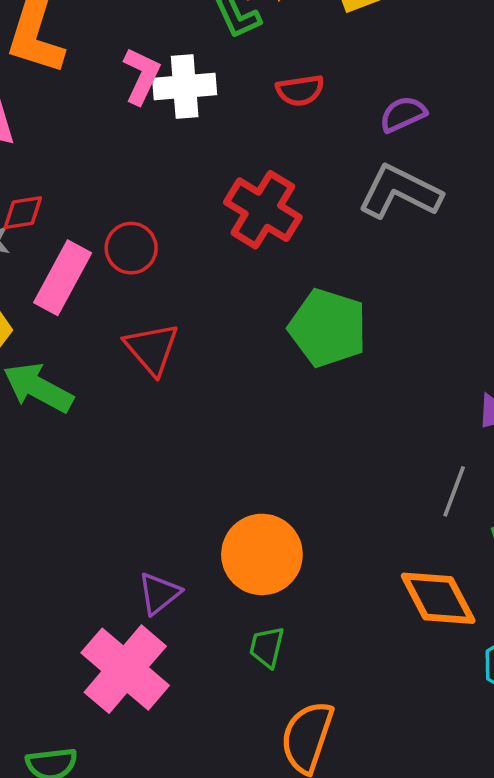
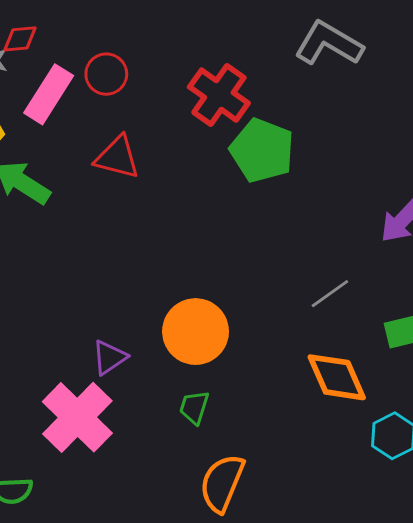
red cross: (263, 210) -> (219, 95), moved
red triangle: (152, 349) -> (117, 157), turned -39
gray line: (454, 491) -> (330, 294), moved, turned 30

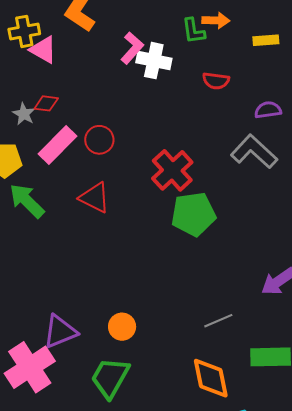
green pentagon: (262, 150) -> (193, 214), turned 30
orange circle: (196, 332) -> (122, 327), size x0.6
purple triangle: (109, 357) -> (60, 332), size x1.4
green trapezoid: (194, 407) -> (110, 378), size x1.8

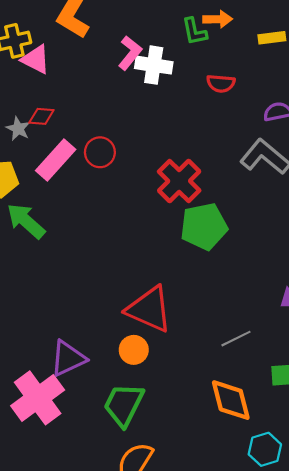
red triangle: (95, 198) -> (149, 309), moved, size x1.4

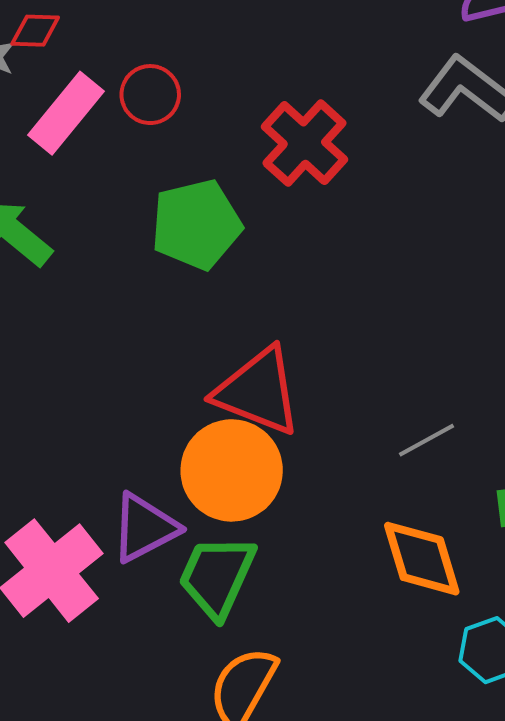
green pentagon: (204, 226) -> (196, 224), moved
orange circle: (134, 350) -> (232, 470), size x1.8
purple triangle: (68, 358) -> (144, 528), moved

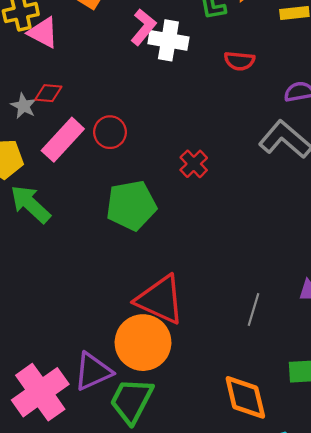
red cross: (304, 143) -> (194, 164), size x0.6
gray line: (426, 440) -> (254, 309), moved, turned -48

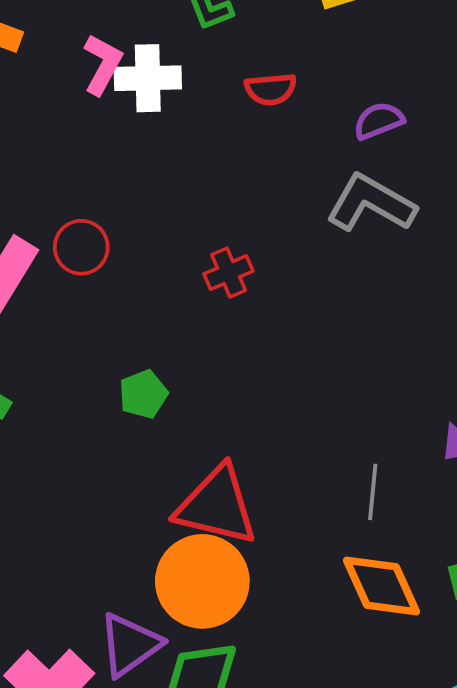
red cross: (194, 164) -> (229, 273), turned 32
green pentagon: (131, 205) -> (143, 394), moved, size x0.6
orange diamond: (245, 397) -> (381, 586), moved

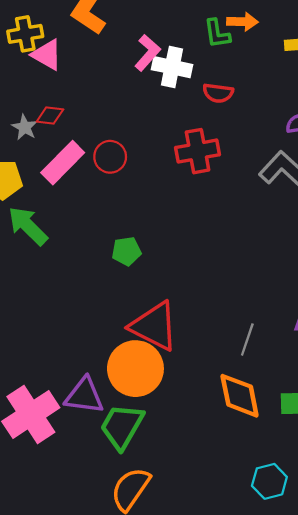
red semicircle: (271, 89) -> (218, 93), moved
red cross: (229, 273) -> (198, 151), moved, size x1.5
purple triangle: (130, 645) -> (84, 396), turned 30

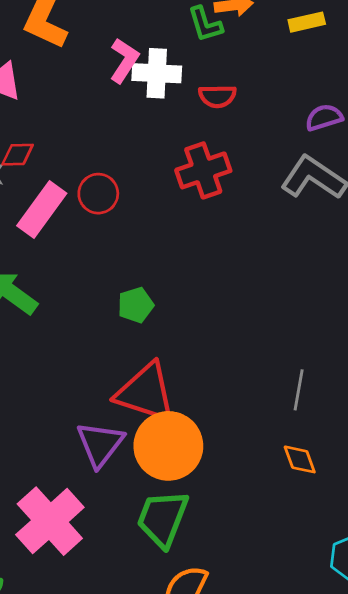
red triangle: (154, 326) -> (146, 392), moved
purple triangle: (84, 396) -> (100, 444), moved, turned -51
orange diamond: (240, 396) -> (300, 459), size x0.6

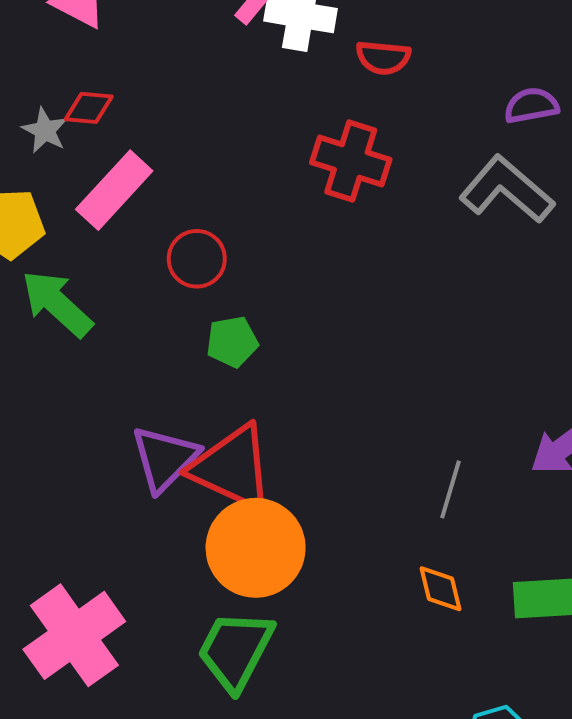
red cross: (203, 170) -> (351, 161), turned 30
red circle: (98, 194) -> (197, 259), moved
purple triangle: (100, 444) -> (165, 458), moved

